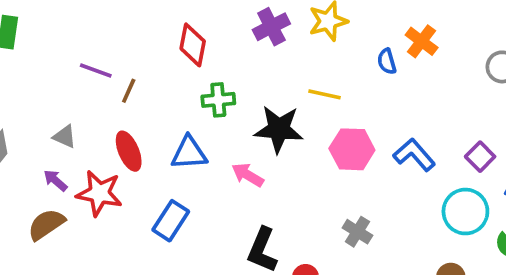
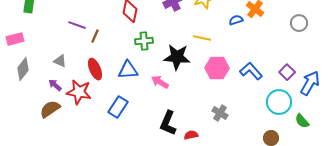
blue semicircle: (387, 61) -> (236, 20), turned 88

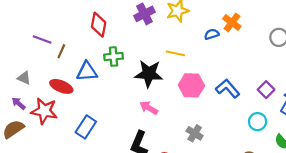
red ellipse: (95, 69) -> (61, 86), turned -45
blue triangle: (128, 70) -> (87, 72), moved
pink arrow: (160, 82) -> (149, 108), moved
cyan circle: (279, 102) -> (258, 122), size x0.7

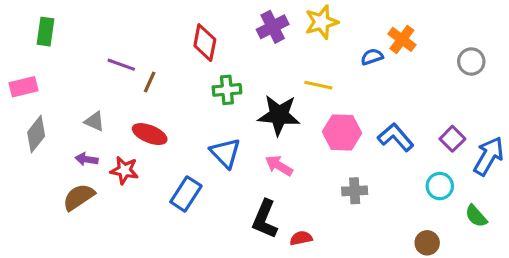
blue triangle: (87, 72) -> (225, 153), moved, turned 50
purple arrow: (19, 103) -> (87, 159), turned -32
red star: (44, 111) -> (124, 170), size x0.7
gray cross: (195, 133) -> (355, 191), moved, turned -35

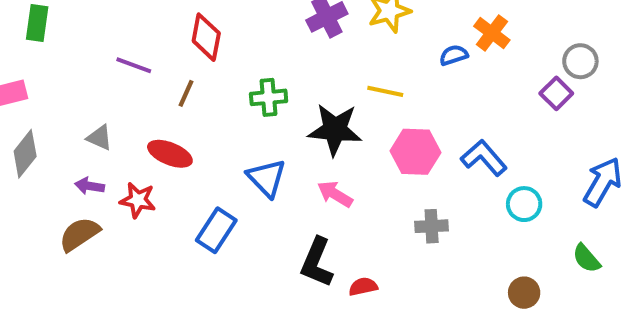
red diamond: (205, 43) -> (206, 37), moved
brown line: (150, 82) -> (186, 93), moved
purple square: (452, 139) -> (556, 93), moved
cyan circle: (440, 186) -> (524, 204), moved

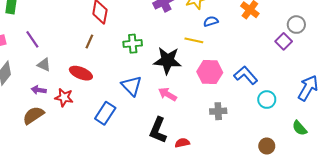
blue semicircle: (454, 55) -> (211, 21), moved
purple line: (134, 65) -> (32, 39), moved, turned 36

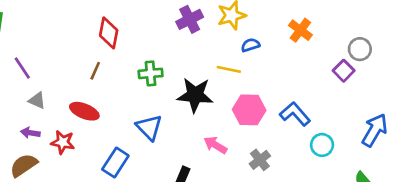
pink arrow: (168, 94) -> (215, 145), moved
gray cross: (218, 111) -> (260, 160), turned -35

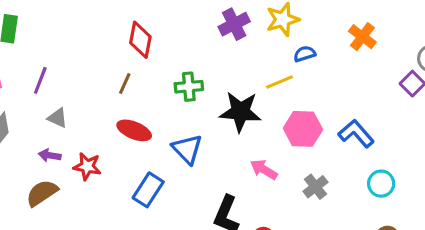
purple line: (22, 68) -> (40, 80), turned 55
yellow line: (229, 69) -> (280, 82), turned -35
red ellipse: (84, 111) -> (134, 130), moved
cyan circle: (322, 145) -> (381, 184), moved

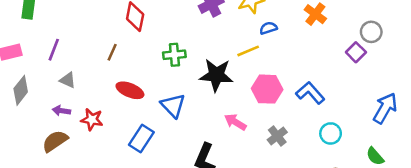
brown line: (125, 84) -> (112, 52), moved

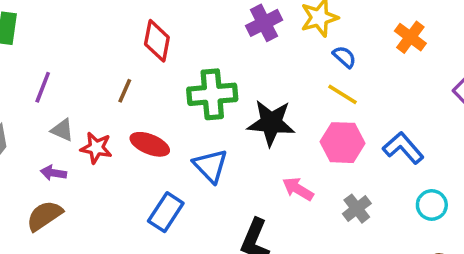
blue semicircle: (268, 28) -> (344, 57), turned 60
yellow line: (248, 51) -> (343, 94), moved, turned 55
green cross: (174, 55) -> (212, 94), size x1.5
red star: (92, 119) -> (96, 148), moved

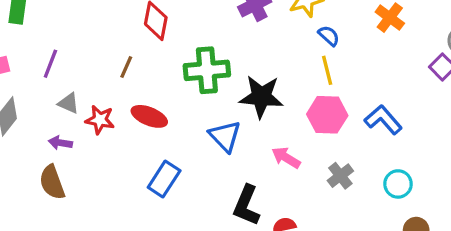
yellow line: (343, 94) -> (327, 70), turned 44
blue triangle: (210, 166) -> (225, 136), moved
cyan circle: (432, 205) -> (398, 184), moved
brown semicircle: (44, 216) -> (52, 182), turned -76

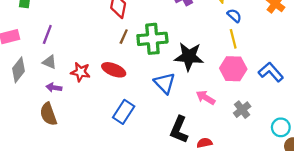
brown line: (126, 67) -> (124, 37), moved
gray triangle: (69, 103) -> (49, 62), moved
cyan circle: (398, 184) -> (281, 127), moved

